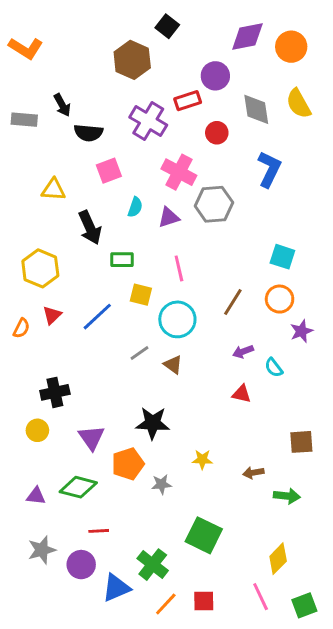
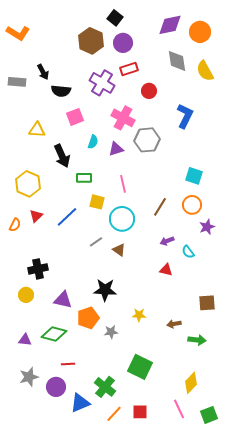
purple circle: (215, 76) -> (123, 43), moved
gray diamond: (256, 109) -> (177, 61), moved
purple triangle: (91, 438) -> (63, 300), turned -42

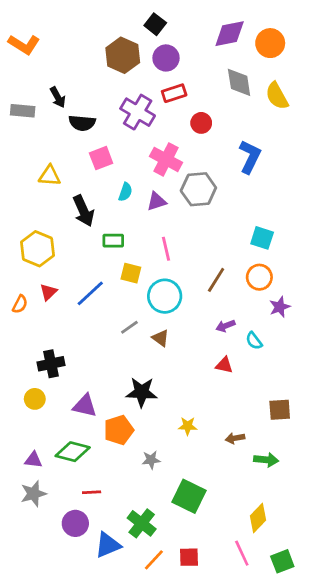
gray star: (111, 332) -> (151, 460), moved
gray star: (29, 377) -> (33, 494), moved

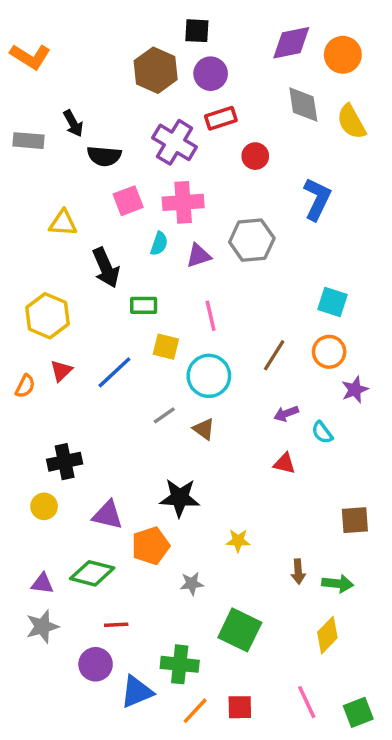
black square: (155, 24) -> (197, 31), turned -35
pink cross: (166, 159) -> (183, 202), moved, turned -32
brown arrow: (235, 438) -> (298, 572), moved, turned -84
yellow diamond: (258, 518) -> (327, 635), moved
green cross: (142, 523) -> (180, 664), turned -32

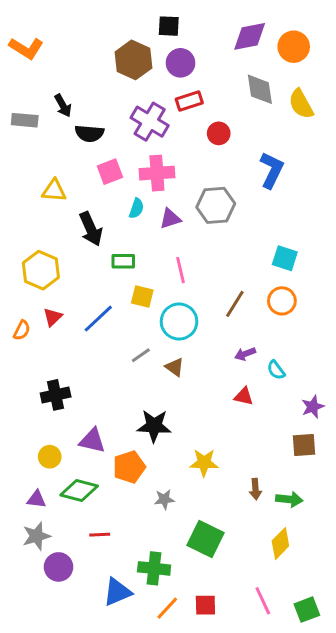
purple star: (355, 390) -> (313, 407), moved
yellow circle: (44, 506) -> (50, 457), moved
yellow star: (238, 541) -> (204, 463), size x1.4
purple circle: (96, 664) -> (59, 567), moved

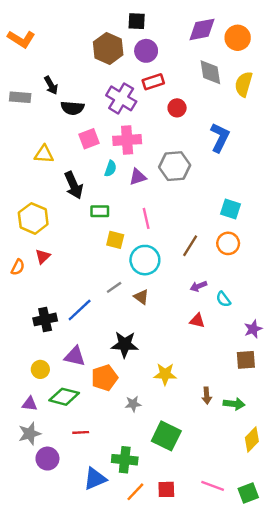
yellow semicircle: (301, 104) -> (244, 84), turned 45
blue line: (98, 319) -> (80, 310), moved
yellow diamond: (280, 543) -> (252, 440), moved
pink line: (263, 601) -> (213, 486), turned -45

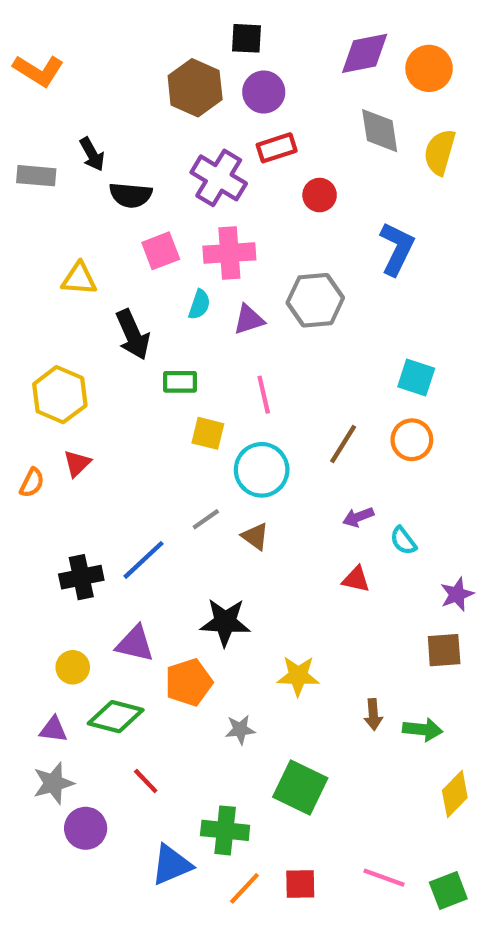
red line: (81, 432) -> (146, 781), turned 49

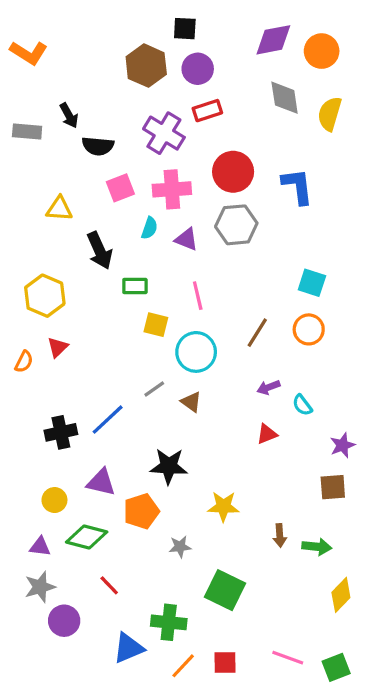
red circle: (320, 195) -> (233, 172), moved, size x1.6
blue L-shape: (397, 249) -> (297, 186), turned -33
purple triangle: (249, 320) -> (186, 239), turned 40
red triangle: (356, 579) -> (267, 434), turned -35

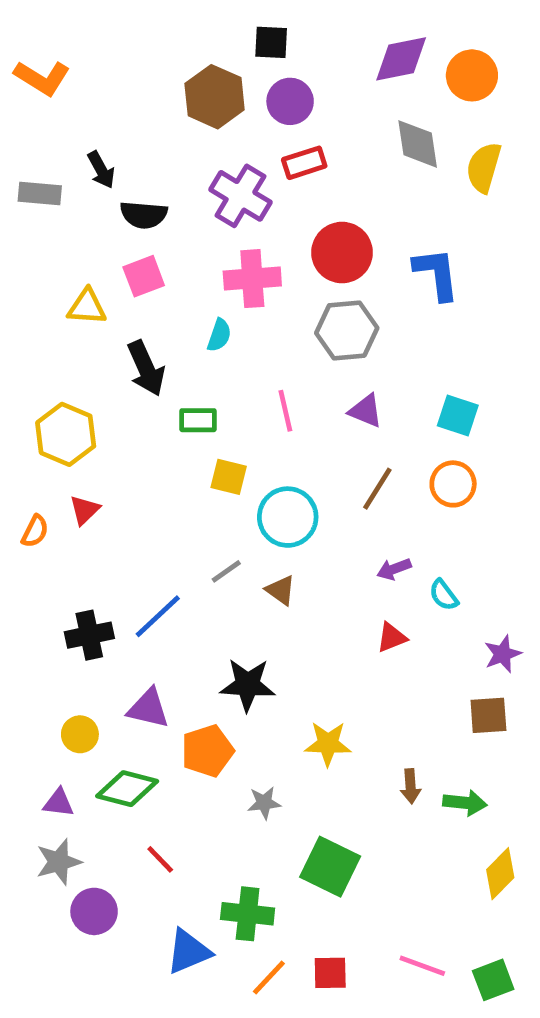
pink square: (120, 188) -> (144, 276), moved
purple triangle: (186, 239) -> (366, 411), moved
pink line: (198, 296) -> (285, 411), moved

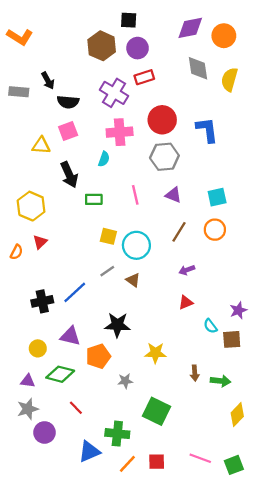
cyan square: (458, 415) -> (217, 197), turned -30
yellow square: (229, 477) -> (108, 236), moved
cyan semicircle: (444, 595) -> (210, 326), moved

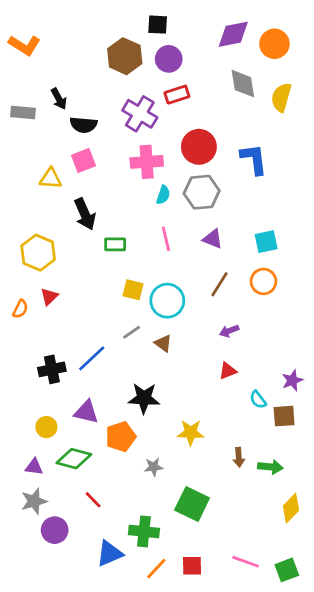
cyan semicircle: (104, 159) -> (163, 195), moved

